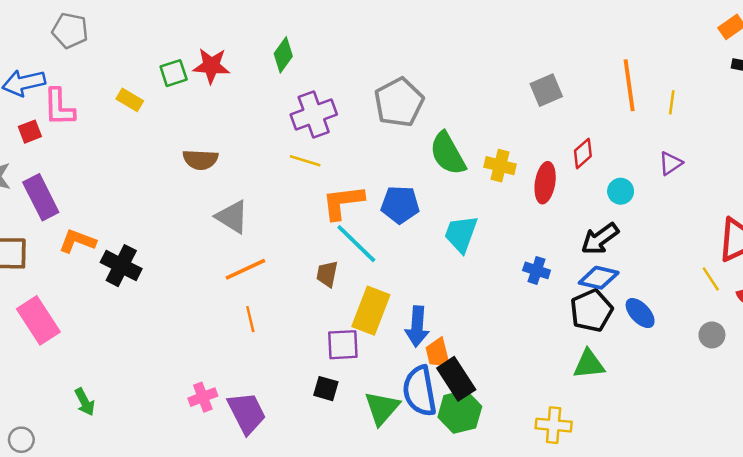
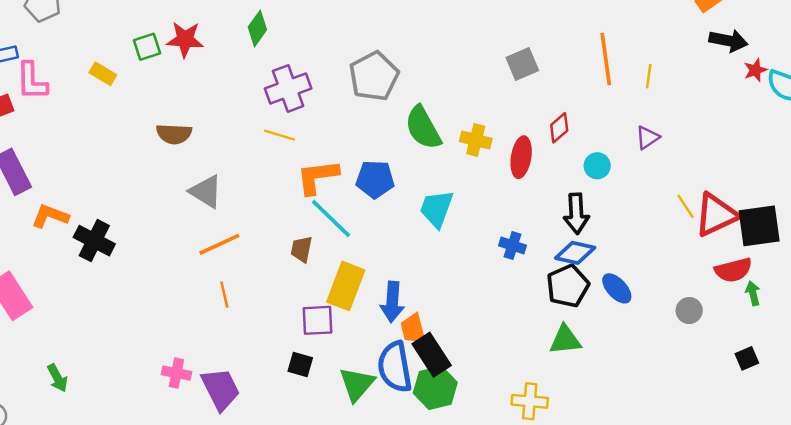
black arrow: (600, 239) -> (576, 214), turned -57
yellow line: (711, 279) -> (685, 206), moved
pink cross: (203, 397) -> (176, 373), turned 32

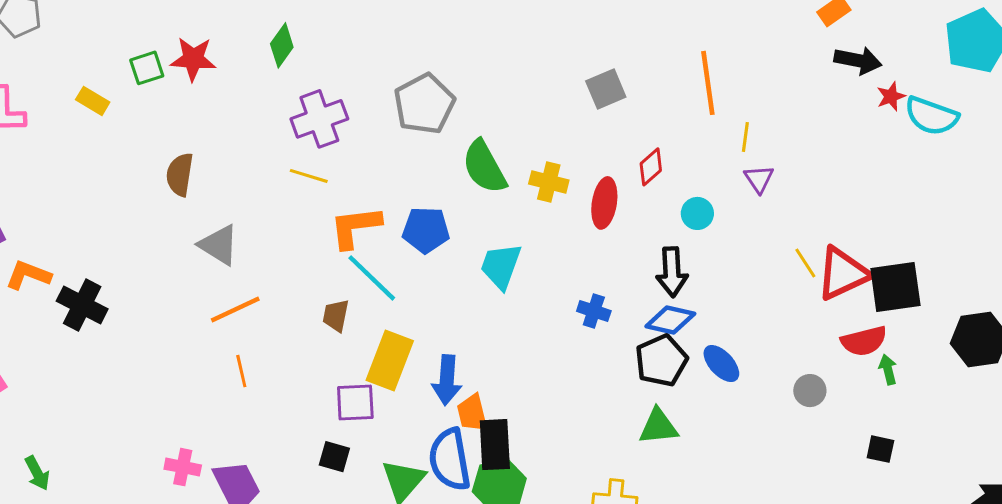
yellow line: (649, 76) -> (745, 137), moved
brown semicircle: (174, 134) -> (180, 174), turned 96
purple triangle: (647, 138) -> (759, 179), turned -30
black rectangle: (432, 355) -> (495, 445), turned 30
black square: (747, 358) -> (880, 449), turned 35

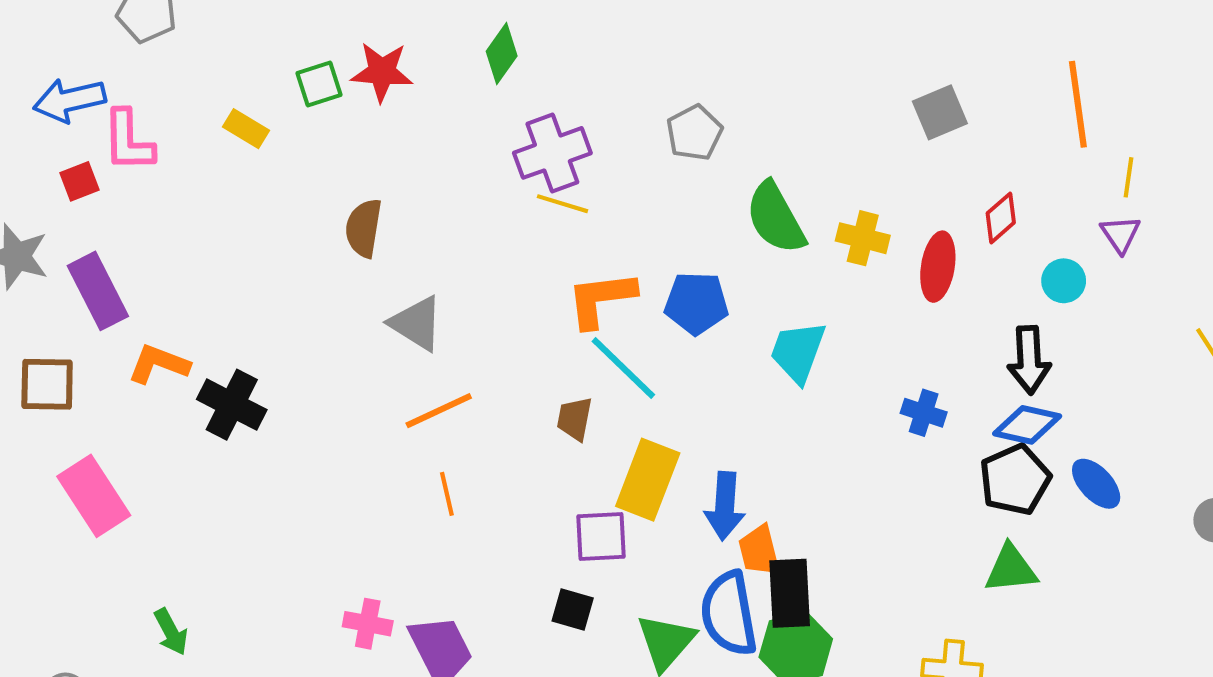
gray pentagon: (424, 104) -> (694, 133), size x0.7
yellow line: (309, 176) -> (562, 204), moved
purple triangle: (759, 179) -> (1120, 234), moved

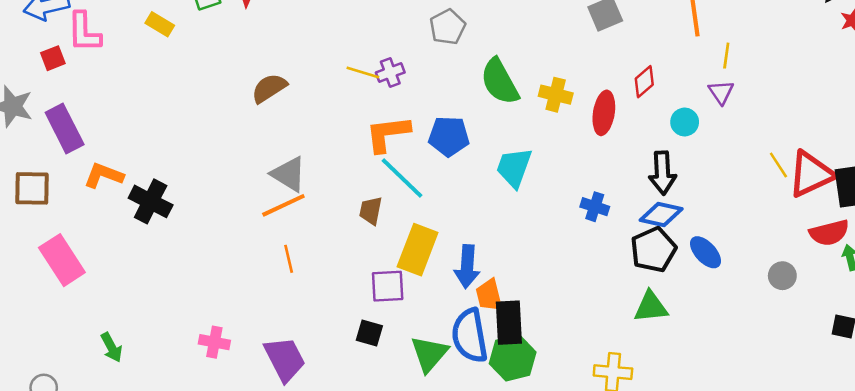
purple cross: (552, 153) -> (390, 72), moved, size x0.6
brown semicircle: (364, 228) -> (269, 88), moved, turned 48
gray triangle: (416, 323) -> (289, 174), moved
pink cross: (368, 624) -> (214, 342), moved

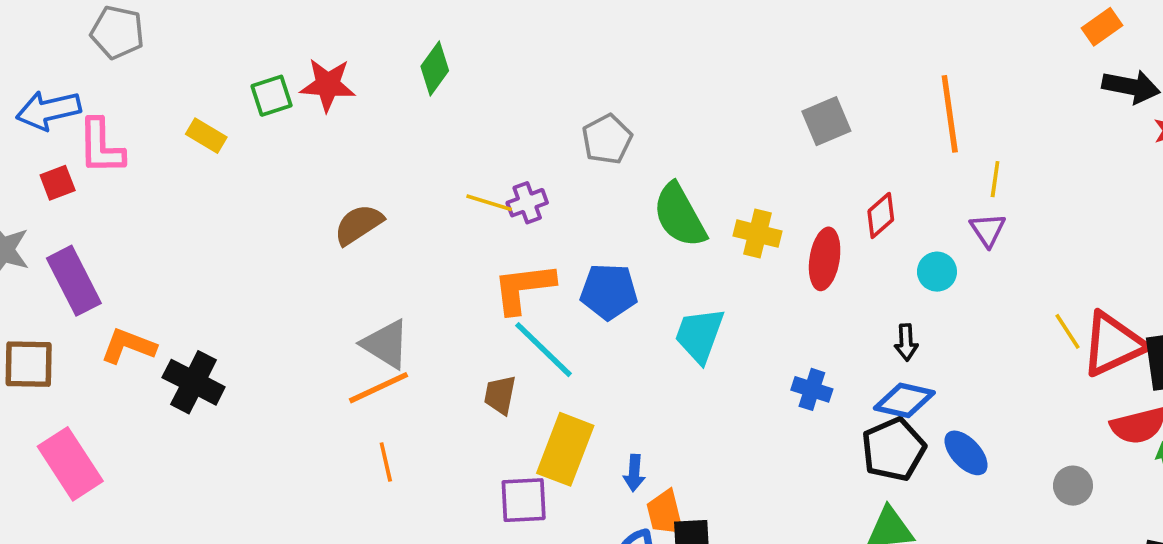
black arrow: (662, 173) -> (906, 342), size x0.6
blue arrow: (467, 267) -> (634, 473), size x0.6

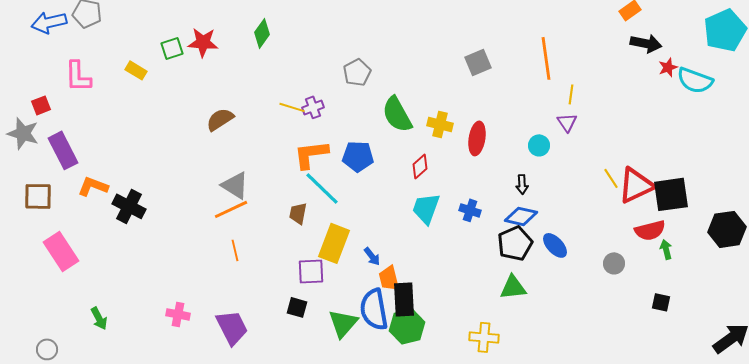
blue arrow: (48, 110) -> (49, 22), moved
red square: (58, 183) -> (41, 105), moved
red diamond: (881, 215) -> (420, 166), moved
cyan trapezoid: (699, 335) -> (426, 208), moved
blue arrow: (634, 473) -> (372, 256), turned -42

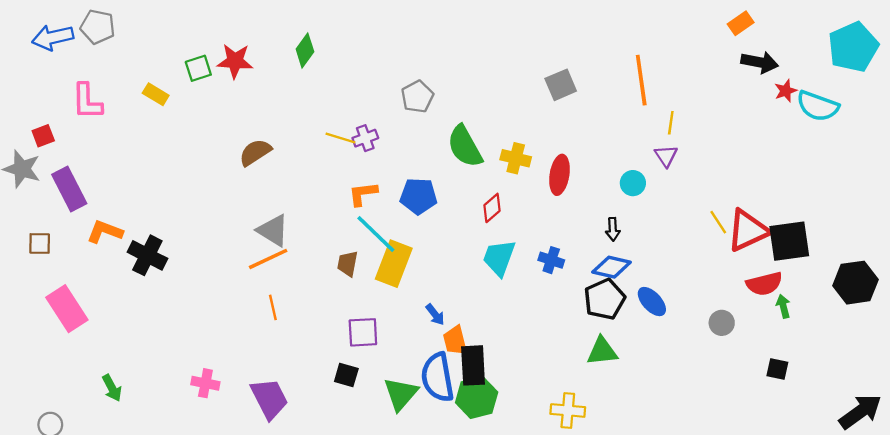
orange L-shape: (311, 154) -> (363, 194), size x0.7
brown square: (38, 196) -> (40, 243), size x0.7
yellow rectangle: (334, 243) -> (394, 264), moved

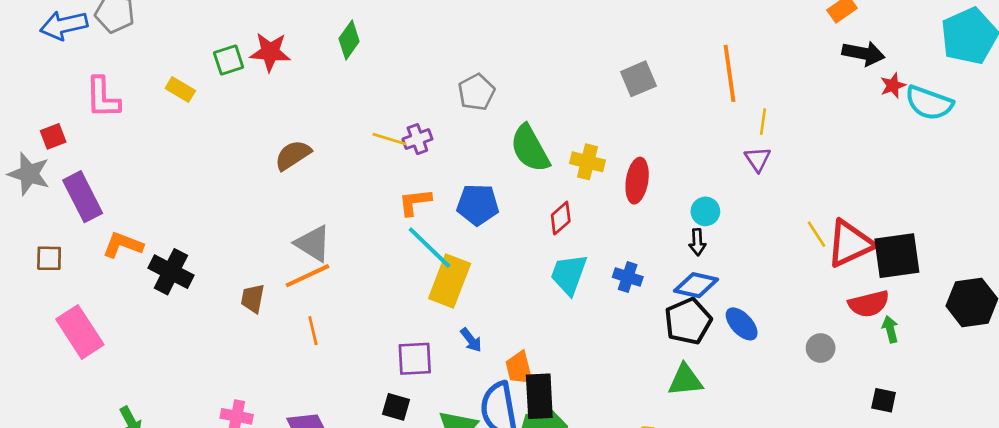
cyan circle: (633, 183) -> (705, 211), moved
brown trapezoid: (348, 264) -> (253, 298), moved
blue arrow: (435, 315) -> (471, 340), moved

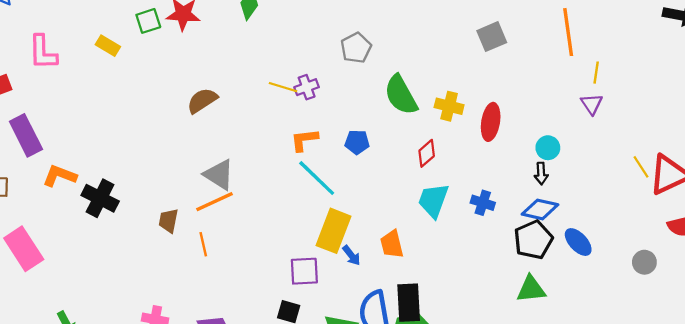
blue pentagon: (478, 205) -> (357, 142), size x0.7
yellow rectangle: (450, 281) -> (333, 231), moved
orange line: (313, 331) -> (203, 244), moved
orange trapezoid: (519, 368) -> (392, 244), moved

